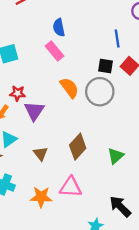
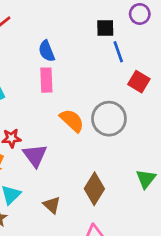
pink rectangle: (54, 51) -> (46, 80), turned 48
black square: (106, 66) -> (105, 28), moved
green triangle: (116, 156) -> (146, 179), moved

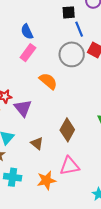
pink rectangle: (46, 80) -> (28, 53), turned 42
gray circle: (109, 119) -> (72, 54), moved

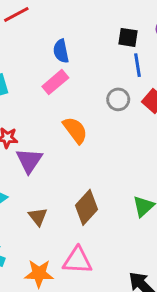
gray circle: (72, 54) -> (118, 99), size x0.6

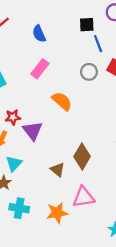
blue semicircle: (61, 51) -> (39, 34), moved
brown triangle: (38, 217) -> (58, 170), moved

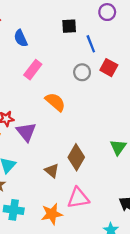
black square: (87, 25) -> (69, 26), moved
blue semicircle: (39, 34) -> (21, 38), moved

